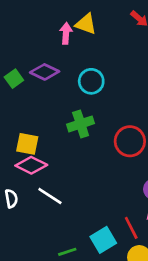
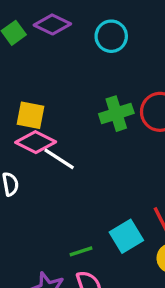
green cross: (81, 124) -> (116, 114), moved
white line: (50, 196) -> (59, 159), moved

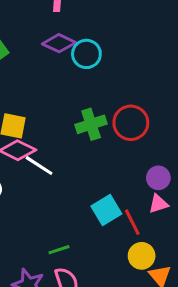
purple diamond: (52, 24) -> (59, 43), moved
cyan square: (126, 236) -> (106, 210), moved

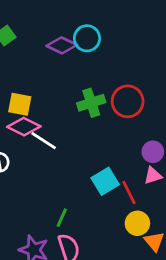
purple diamond: (59, 43) -> (62, 45), moved
green line: (59, 250) -> (62, 218), turned -48

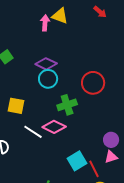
cyan circle: (87, 38) -> (48, 79), moved
red circle: (128, 101) -> (93, 83), moved
pink diamond: (24, 127) -> (54, 127), moved

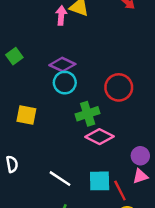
pink diamond: (54, 127) -> (100, 137), moved
white line: (33, 132) -> (60, 179), moved
cyan square: (77, 161) -> (100, 181), turned 30

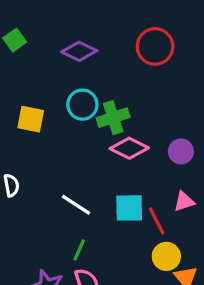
cyan circle: (65, 83) -> (82, 105), moved
red circle: (119, 87) -> (155, 46), moved
purple circle: (140, 156) -> (181, 151), moved

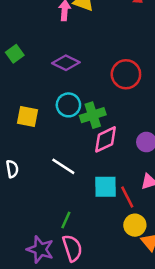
red circle: (155, 46) -> (126, 74), moved
pink diamond: (129, 148) -> (105, 139), turned -52
white line: (76, 205) -> (63, 166), moved

